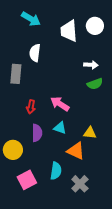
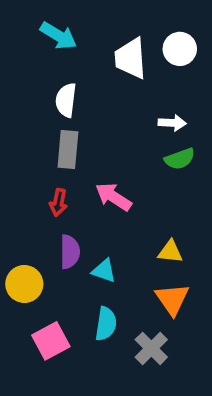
gray rectangle: (16, 74) -> (68, 149), moved
cyan triangle: (60, 128) -> (104, 271), moved
orange triangle: (76, 151) -> (172, 299), moved, turned 30

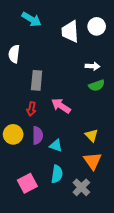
white semicircle: (66, 100) -> (14, 54), moved
yellow triangle: (170, 252) -> (92, 135), turned 40
yellow circle: (24, 284) -> (13, 134), moved

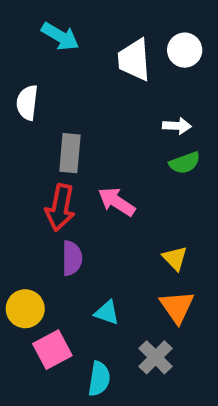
red arrow: (31, 109) -> (60, 208), size x1.6
yellow circle: (13, 134) -> (25, 309), moved
cyan triangle: (56, 146) -> (107, 313), moved
cyan semicircle: (57, 174) -> (99, 379), moved

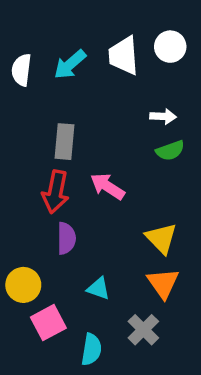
cyan arrow: (60, 36) -> (70, 65), moved, turned 108
white semicircle: (27, 103) -> (21, 70), moved
yellow triangle: (175, 258) -> (161, 238), size x1.4

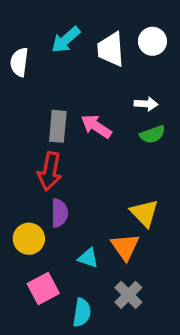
cyan arrow: (70, 65) -> (66, 40), moved
pink arrow: (108, 186) -> (96, 126), moved
orange triangle: (163, 283) -> (125, 247), moved
yellow circle: (23, 285) -> (29, 239), moved

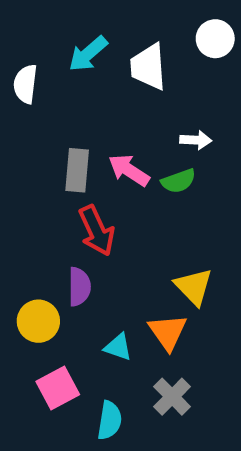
white circle: (152, 41) -> (215, 39), moved
green semicircle: (152, 134) -> (179, 181), moved
red arrow: (50, 171) -> (97, 231), moved, turned -36

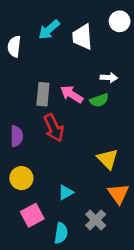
purple semicircle: (79, 287) -> (17, 136), moved
orange triangle: (168, 332) -> (118, 194), moved
cyan triangle: (118, 347) -> (66, 192), turned -49

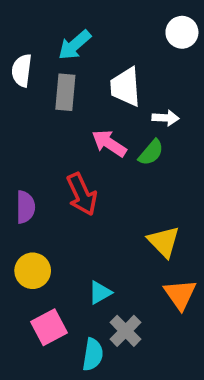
white trapezoid: (82, 37) -> (126, 87), moved
gray rectangle: (43, 94) -> (65, 92), moved
green semicircle: (99, 100) -> (151, 152), turned -30
gray cross: (96, 220) -> (126, 331), moved

